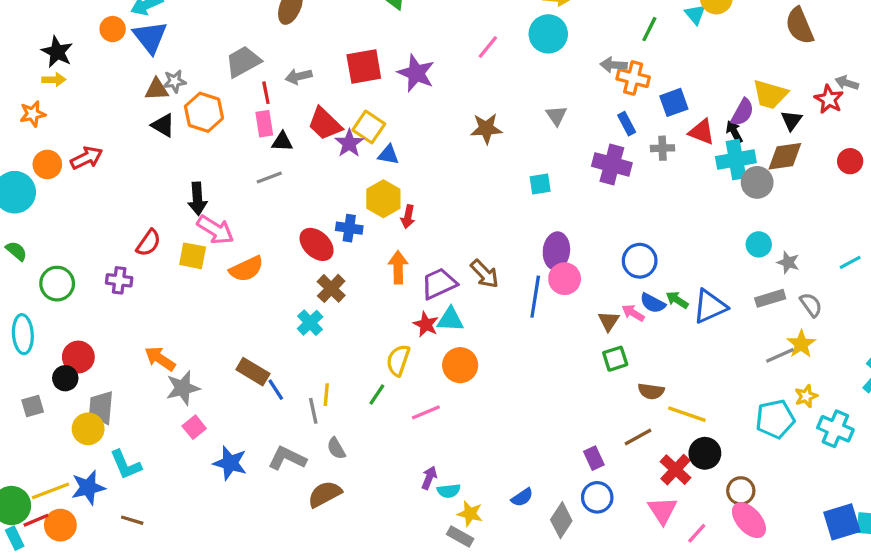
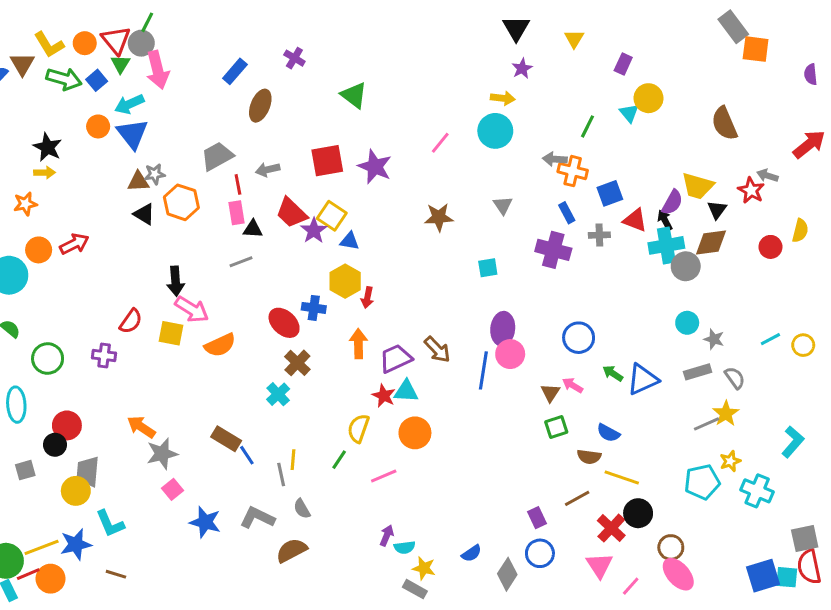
blue semicircle: (653, 303) -> (608, 433), moved

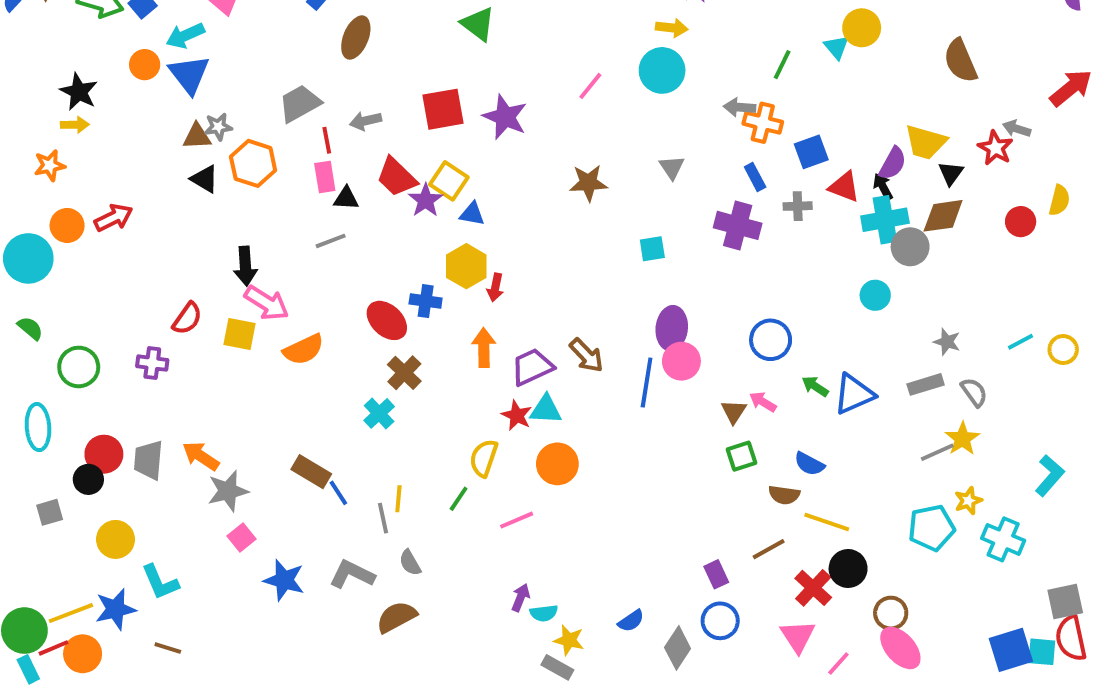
cyan circle: (687, 323) -> (875, 295), moved
gray trapezoid: (88, 472) -> (148, 460), moved

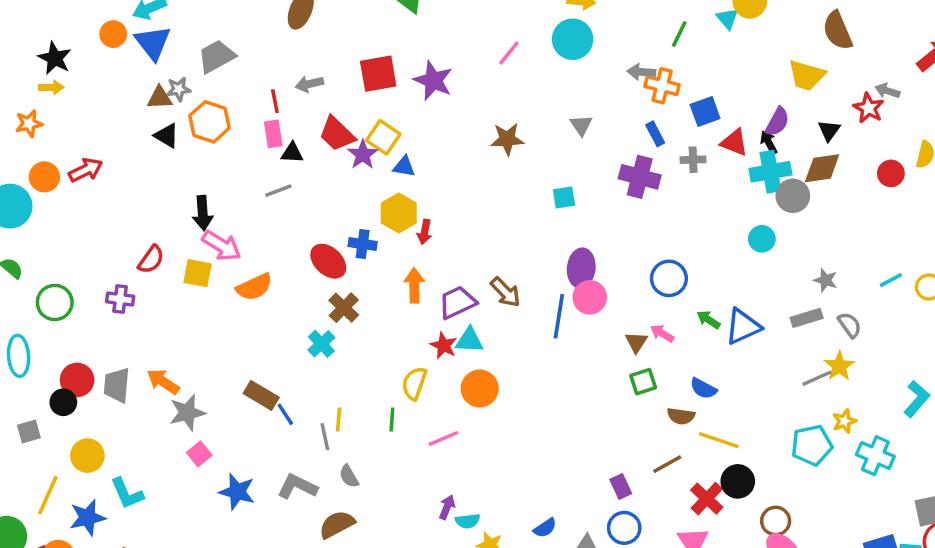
gray trapezoid: (300, 103) -> (216, 56), moved
yellow trapezoid: (926, 142) -> (807, 75), moved
green line: (459, 499) -> (392, 419), turned -30
yellow line: (71, 613) -> (48, 495), moved, turned -45

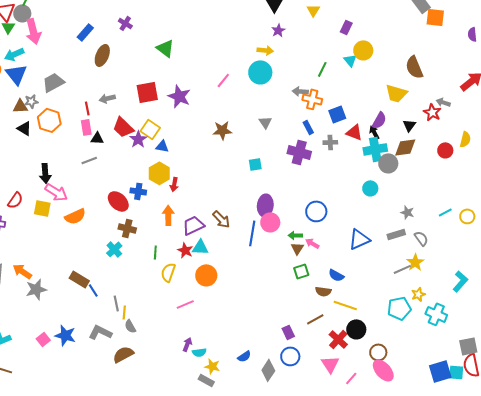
brown cross: (344, 308) -> (127, 228), turned -30
green arrow: (709, 320) -> (295, 235), moved, turned -32
yellow line: (339, 419) -> (124, 312), moved
green line: (392, 419) -> (155, 252), moved
pink square: (199, 454) -> (43, 339), moved

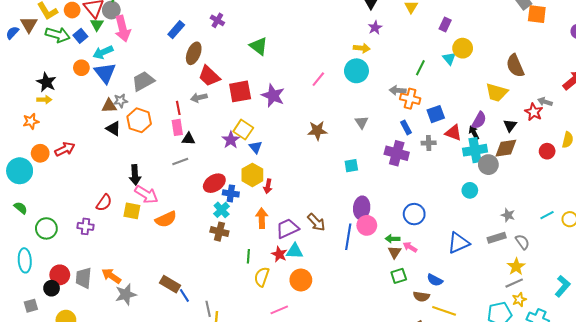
red trapezoid: (123, 127) -> (209, 76), moved
blue triangle: (162, 146) -> (256, 147), turned 40
red ellipse: (118, 201) -> (214, 183), moved, turned -75
cyan cross: (114, 249) -> (222, 210), moved
gray line: (402, 269) -> (514, 283), moved

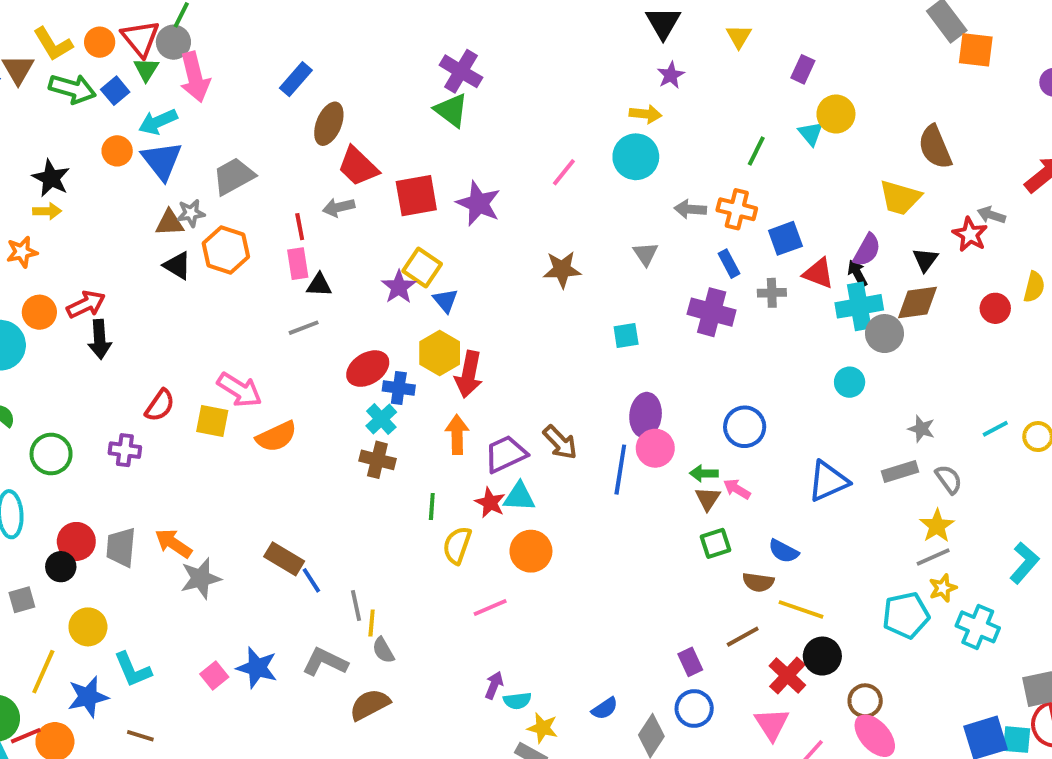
purple cross: (217, 20) -> (461, 71), moved, size x1.5
gray arrow: (398, 90) -> (690, 209), moved
black arrow: (135, 175) -> (100, 339), moved
red arrow: (268, 186) -> (469, 374), size x1.6

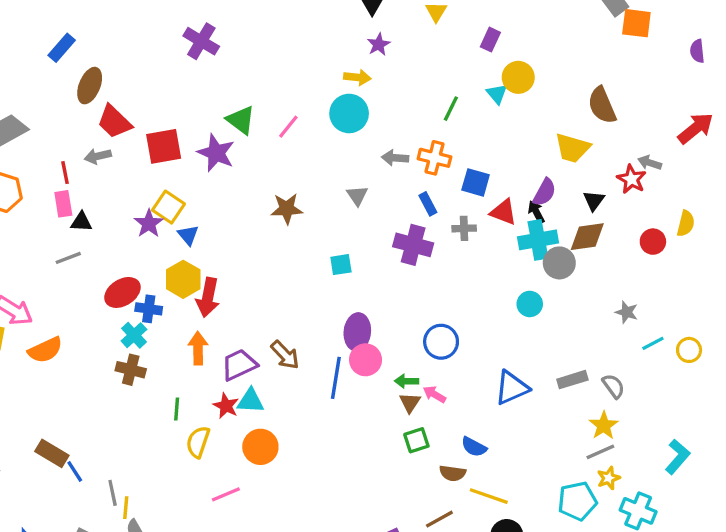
green triangle: (451, 110) -> (241, 120), moved
blue square: (785, 238) -> (476, 182), turned 36
gray star: (921, 429) -> (627, 312), moved

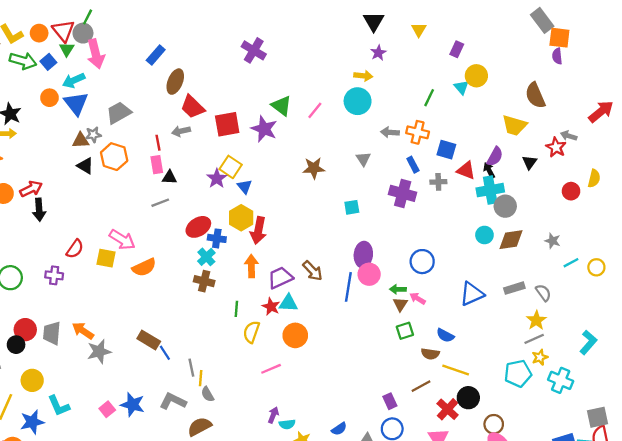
purple semicircle: (697, 51) -> (557, 56), moved
brown diamond: (587, 237) -> (511, 240), moved

